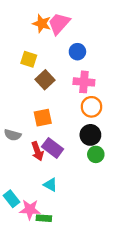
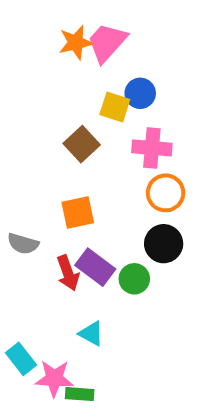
orange star: (42, 24) -> (76, 43), turned -30
yellow square: (29, 59) -> (115, 107), moved
green circle: (96, 154) -> (134, 279), moved

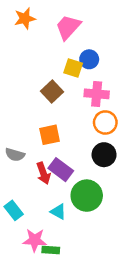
orange star: (76, 43) -> (25, 18), moved
green circle: (134, 279) -> (87, 196), moved, size x1.6
cyan rectangle: (21, 359) -> (14, 210), moved

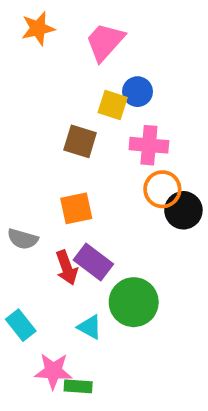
brown square: (52, 92) -> (80, 141), turned -30
black circle: (104, 155) -> (183, 210), moved

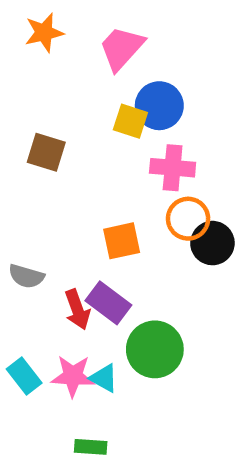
blue circle: (137, 92) -> (159, 106), size x1.4
brown square: (80, 141) -> (46, 152), moved
orange square: (76, 208) -> (122, 241), moved
pink star: (53, 371) -> (73, 376), moved

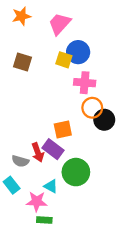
brown square: (46, 152) -> (22, 62), moved
orange square: (122, 241) -> (63, 130), moved
gray semicircle: (26, 276) -> (20, 161), moved
pink star: (73, 376) -> (37, 201), moved

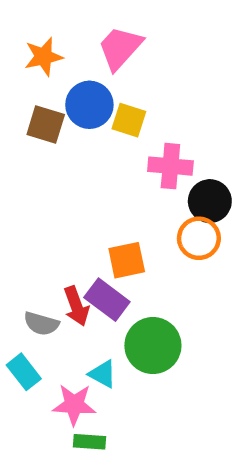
orange star: (21, 16) -> (43, 57), moved
blue circle: (78, 52) -> (89, 105), moved
orange circle: (92, 108) -> (199, 238), moved
black circle: (104, 120) -> (210, 201), moved

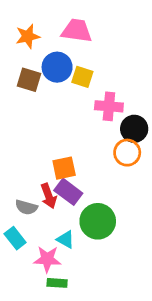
pink trapezoid: (120, 48) -> (77, 31), turned 56
orange square: (127, 260) -> (64, 168), moved

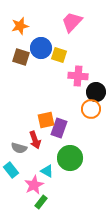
pink trapezoid: (77, 31) -> (72, 22), moved, turned -55
purple rectangle: (68, 192) -> (59, 128), moved, turned 72
pink star: (47, 259) -> (34, 185), turned -30
green rectangle: (57, 283) -> (41, 202), turned -56

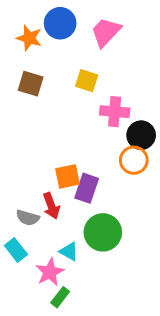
orange star: (20, 26) -> (29, 38), turned 30
blue circle: (41, 48) -> (60, 23), moved

